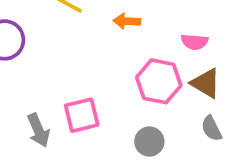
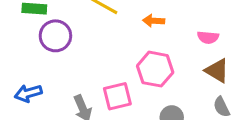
pink hexagon: (159, 81) -> (155, 69), moved

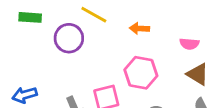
purple circle: (55, 36) -> (69, 38), moved

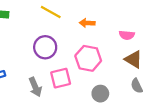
purple circle: (69, 38) -> (45, 47), moved

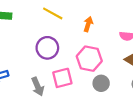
orange arrow: (87, 23) -> (88, 24), turned 104
gray circle: (100, 94) -> (101, 83), moved

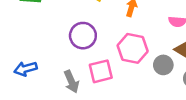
gray circle: (101, 83) -> (163, 65), moved

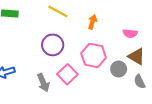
pink square: (101, 71) -> (67, 74), turned -30

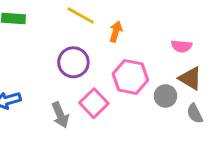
orange arrow: (92, 22) -> (116, 32), moved

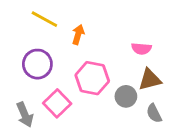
brown triangle: (190, 78) -> (150, 80), turned -45

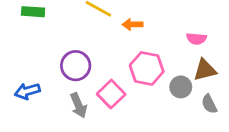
orange arrow: (78, 35) -> (132, 24), turned -108
purple circle: (37, 64) -> (76, 66), moved

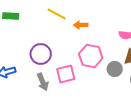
pink square: (111, 94) -> (66, 74), turned 30

